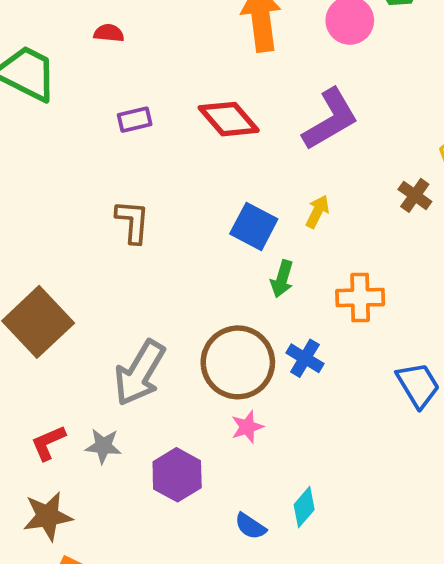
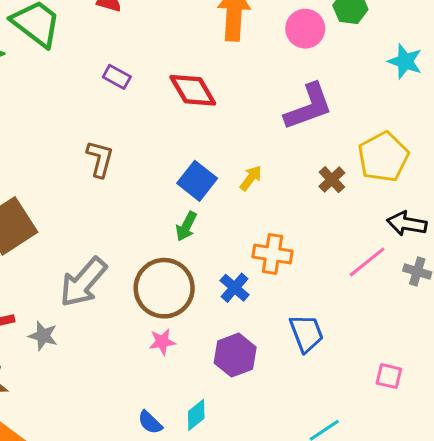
purple L-shape: (330, 119) -> (309, 107), moved
purple rectangle: (135, 120) -> (117, 77), turned 32
green arrow: (282, 279) -> (186, 226), moved
blue cross: (305, 358) -> (235, 288), moved
purple hexagon: (177, 475) -> (235, 355), moved

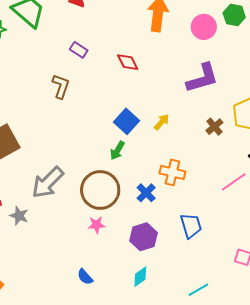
red diamond: (193, 90) -> (128, 62), size x0.7
brown L-shape: (100, 159) -> (61, 86), moved
cyan diamond: (196, 415) -> (140, 277), moved

